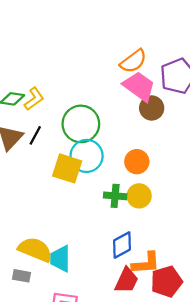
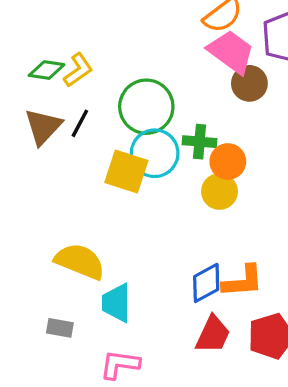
green cross: (115, 196) -> (200, 142), moved
yellow circle: (139, 196) -> (219, 191), moved
yellow semicircle: (35, 250) -> (80, 261), moved
orange L-shape: (146, 263) -> (243, 281), moved

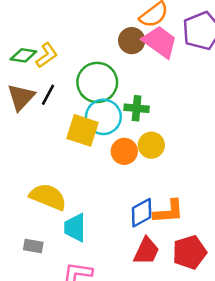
brown circle: (249, 83) -> (132, 41), moved
orange circle: (228, 162) -> (124, 151), moved

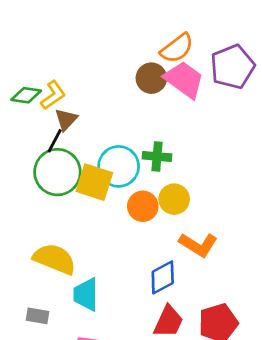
green circle: (97, 82) -> (57, 172), moved
brown triangle: (21, 97) -> (66, 119), moved, size x0.7
orange L-shape: (169, 212) -> (198, 245), moved, turned 36

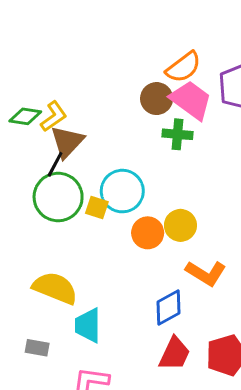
brown triangle: (66, 119) -> (67, 142), size x1.4
green cross: (157, 156) -> (177, 134), moved
yellow square: (94, 182) -> (97, 207), size x0.6

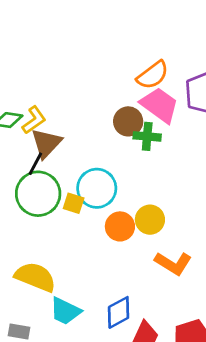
brown circle: (157, 99) -> (128, 121), moved
blue diamond: (169, 307) -> (119, 312), moved
cyan trapezoid: (88, 325) -> (65, 311), turned -64

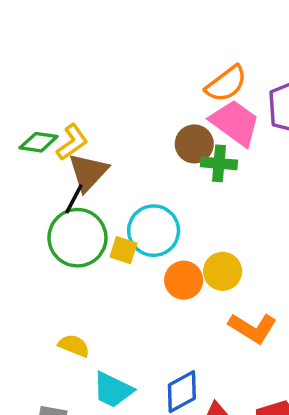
yellow semicircle: (35, 277) -> (74, 346), size x0.6

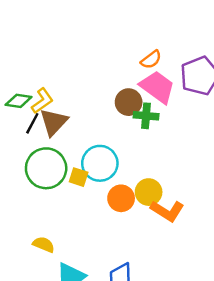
orange semicircle: (226, 84) -> (151, 60), size x0.7
black line: (74, 199) -> (32, 123), moved
orange L-shape: (253, 328) -> (167, 211), moved

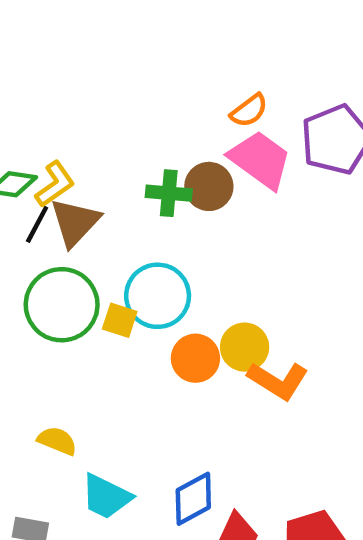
green cross: (146, 116) -> (169, 193), moved

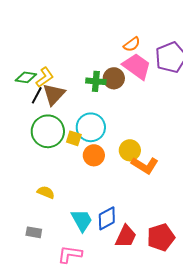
orange circle: (195, 358) -> (94, 155), moved
cyan trapezoid: (106, 497) -> (82, 220), moved, turned -145

